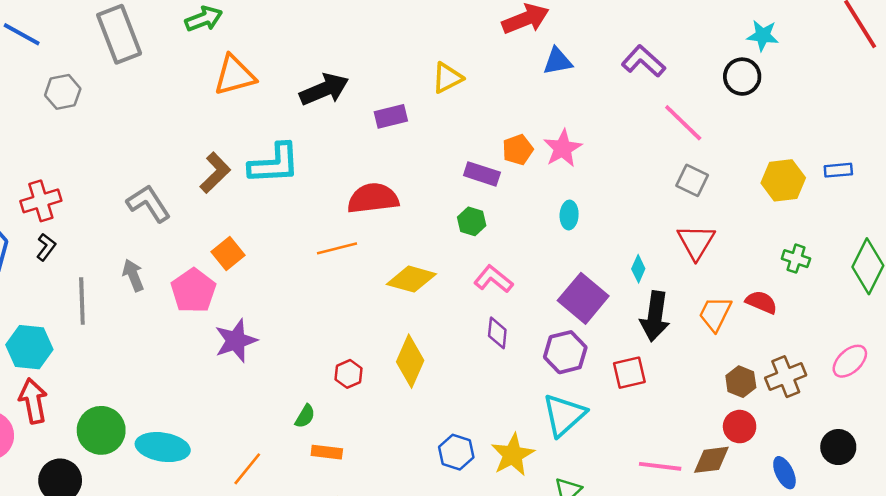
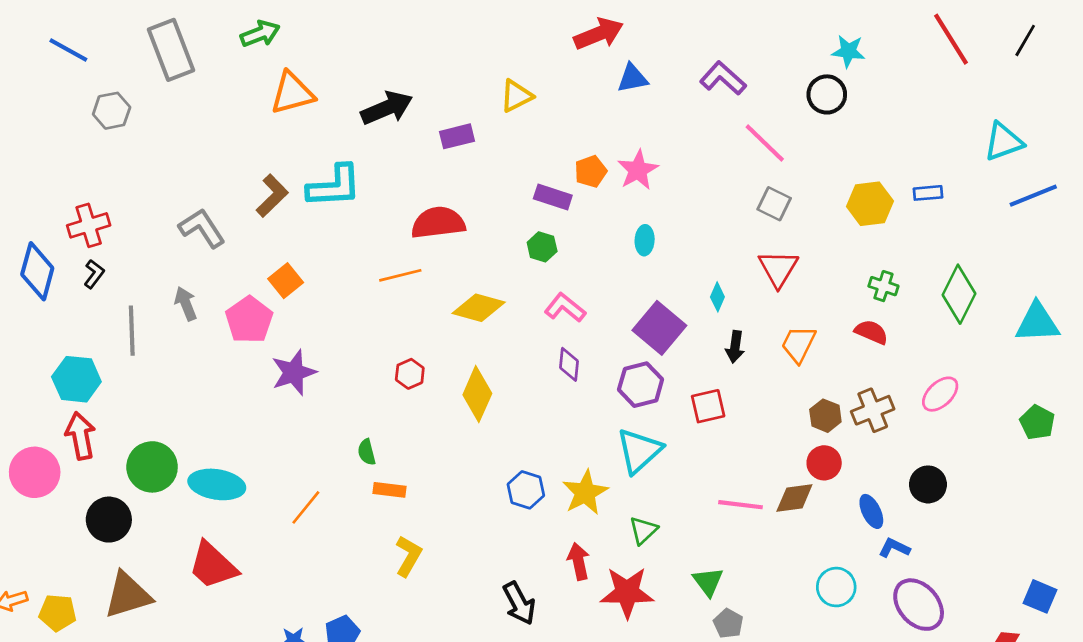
red semicircle: (761, 302) -> (871, 332), moved
black arrow: (655, 316) -> (735, 347), size x0.6
red hexagon: (349, 374) -> (410, 374), moved
green semicircle: (305, 416) -> (367, 452), turned 135

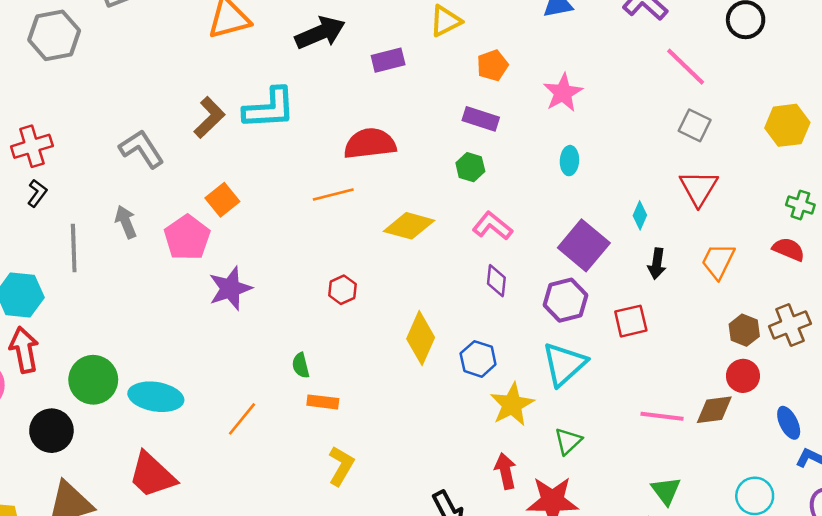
gray hexagon: (112, 111) -> (54, 35), size x1.4
orange pentagon: (591, 171) -> (492, 65), moved
yellow diamond: (477, 394) -> (421, 338), moved
blue hexagon: (526, 490) -> (478, 359), moved
green triangle: (708, 582) -> (666, 491), moved

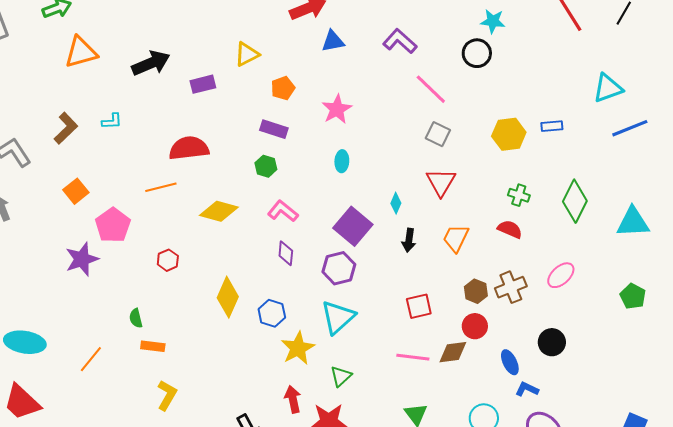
cyan L-shape: (269, 108) -> (112, 121), size x0.5
pink pentagon: (187, 238) -> (113, 225), moved
red square: (631, 321) -> (419, 306), moved

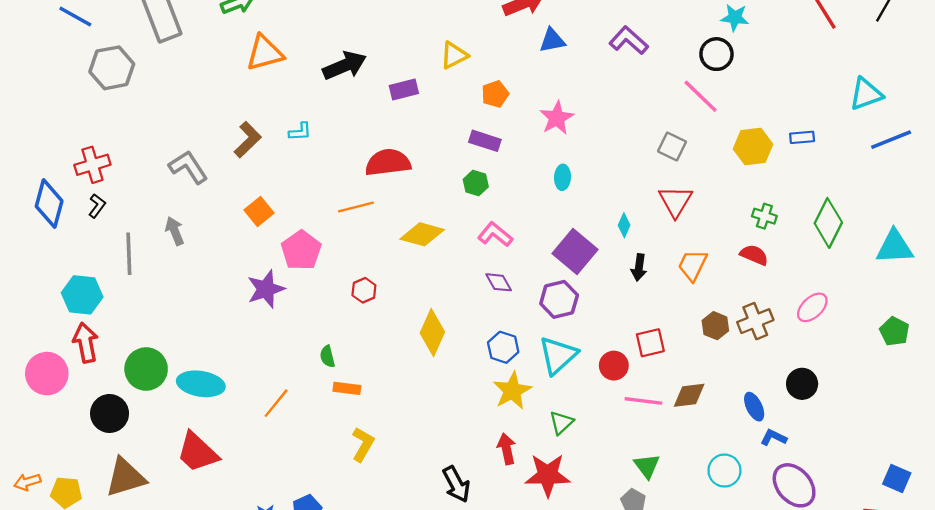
pink line: (431, 89) -> (701, 96), moved
purple diamond: (286, 253) -> (499, 282), turned -35
blue hexagon: (272, 313) -> (503, 347), moved
red circle: (475, 326) -> (614, 366), moved

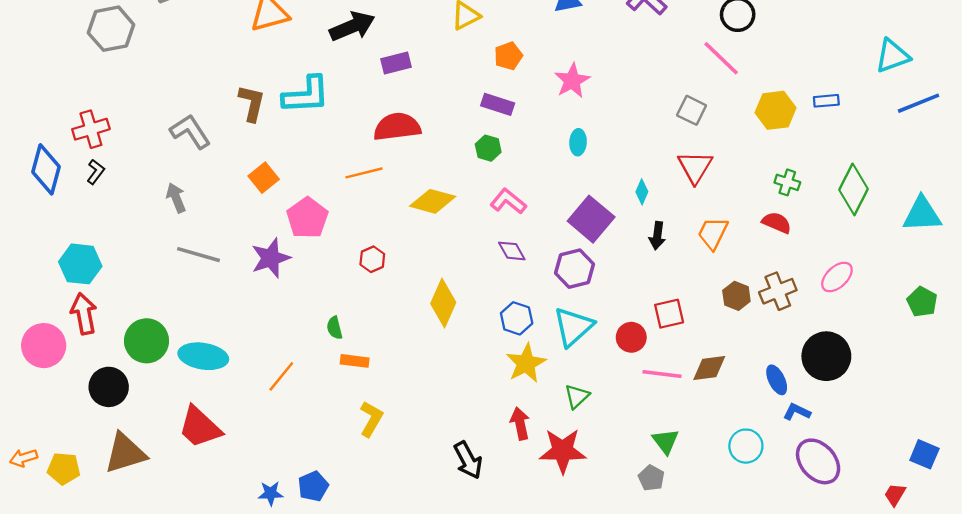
purple rectangle: (404, 89) -> (396, 63), moved
cyan L-shape: (300, 132) -> (306, 95), size x2.0
brown L-shape: (248, 140) -> (252, 103), turned -33
gray line: (129, 254) -> (199, 255), moved, turned -72
black circle: (802, 384) -> (826, 356), size x1.5

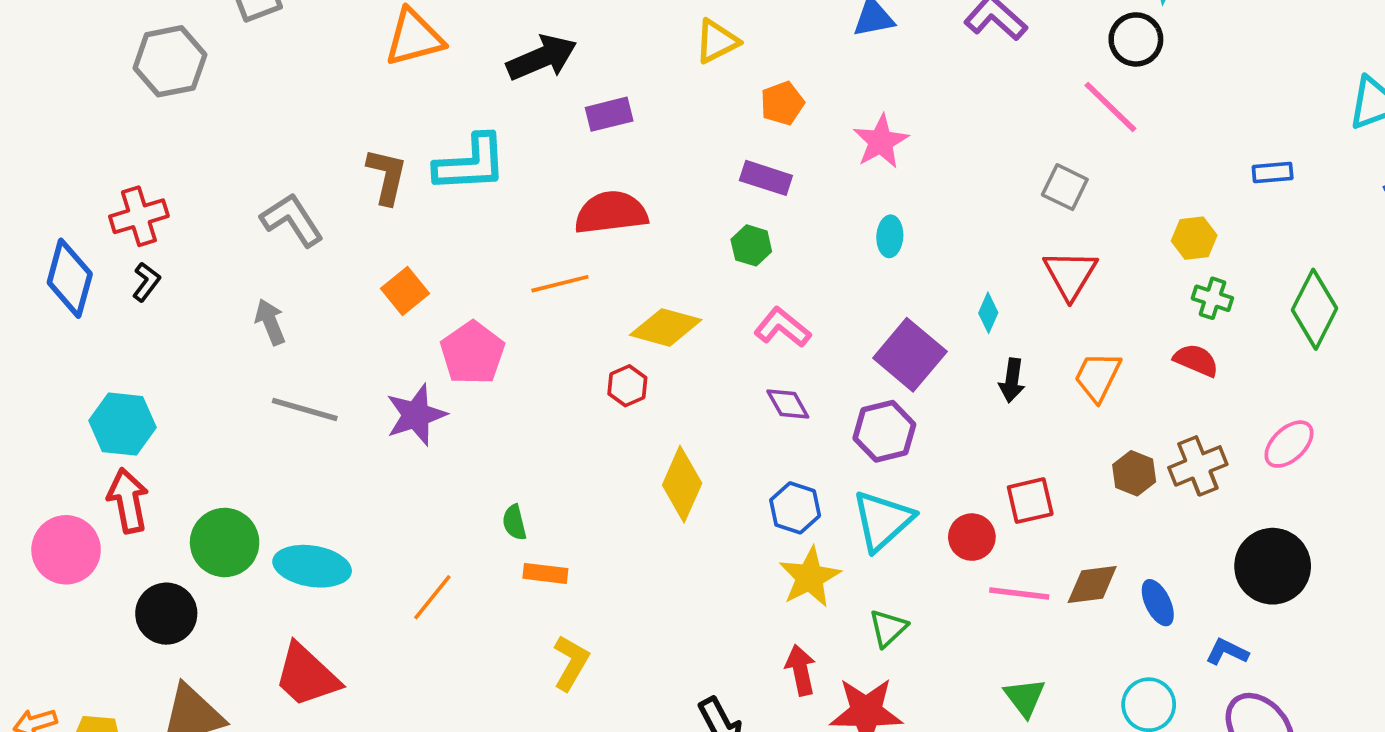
yellow hexagon: (775, 110) -> (1194, 238), moved, size x0.7
red hexagon: (372, 259) -> (627, 386), moved
blue ellipse: (777, 380) -> (1158, 603), moved

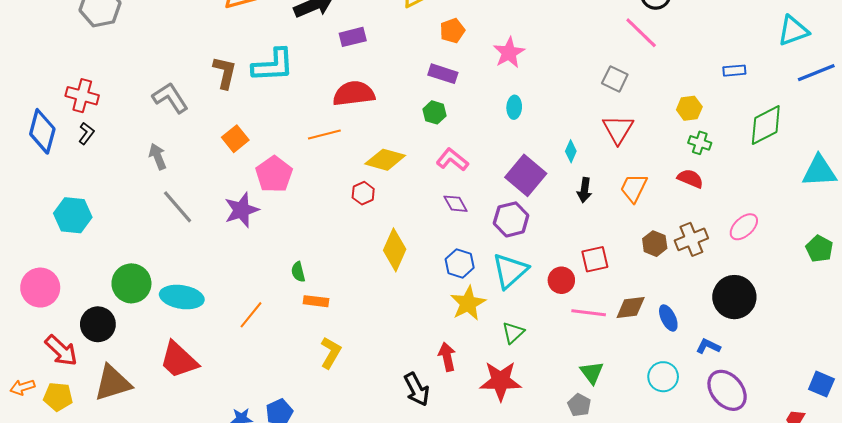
red cross: (139, 216) -> (82, 96), turned 32
green diamond: (1315, 309) -> (766, 125), moved, turned 36
gray line: (305, 409) -> (178, 207), turned 33
red arrow: (128, 501) -> (61, 350), moved, turned 144
red arrow: (801, 670) -> (447, 357), moved

